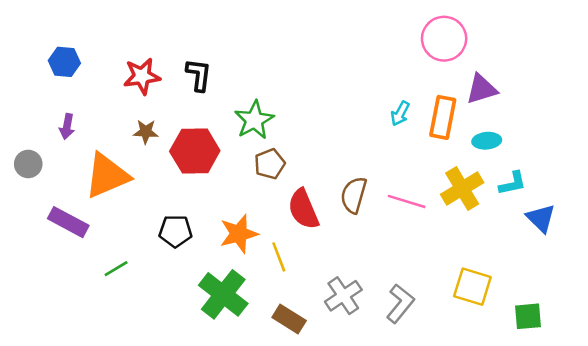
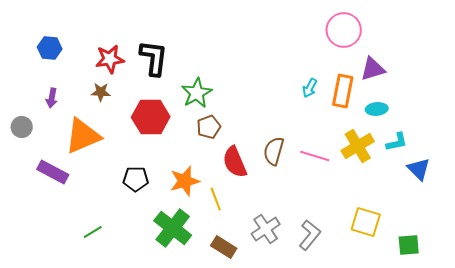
black L-shape: (199, 75) -> (154, 58), size x1.4
brown star: (146, 132) -> (101, 92), moved
green line: (116, 269) -> (93, 232), moved

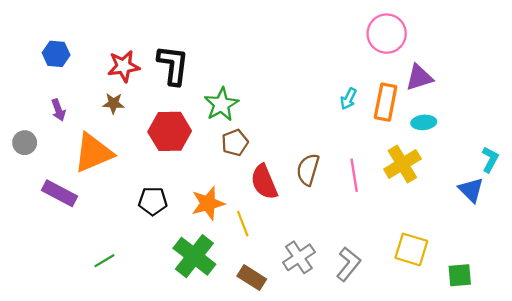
purple arrow: (52, 98) -> (58, 110), turned -30
cyan L-shape: (397, 142) -> (490, 159), moved, turned -50
pink line: (315, 156) -> (354, 175), turned 64

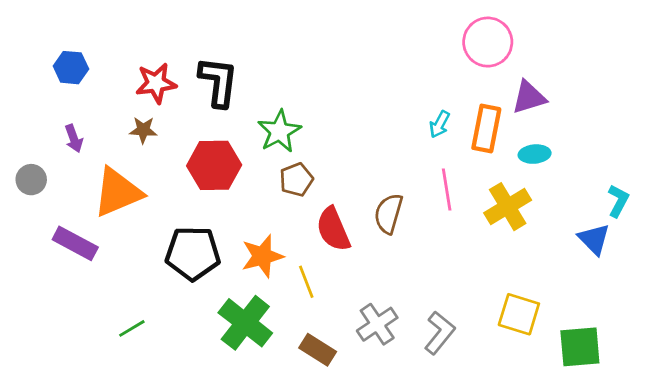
pink line: (354, 175) -> (447, 190), moved
black pentagon: (153, 201) -> (193, 253), size x1.5
green square: (460, 275) -> (580, 347), size x1.4

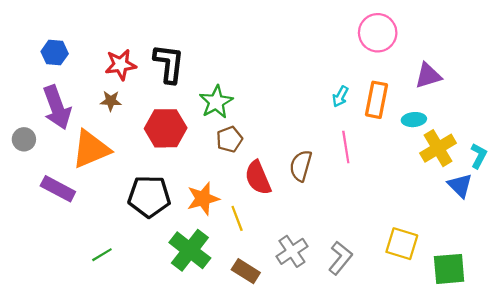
purple triangle: (529, 97) -> (428, 76), moved
purple arrow: (74, 138) -> (57, 107), size x2.0
yellow cross: (508, 207) -> (438, 148), moved

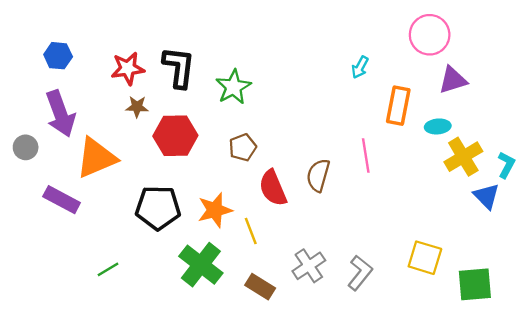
pink circle: (378, 33) -> (430, 35), moved
cyan arrow: (340, 96) -> (360, 67), moved
brown star: (111, 101) -> (137, 107), moved
green star: (216, 102) -> (233, 87), moved

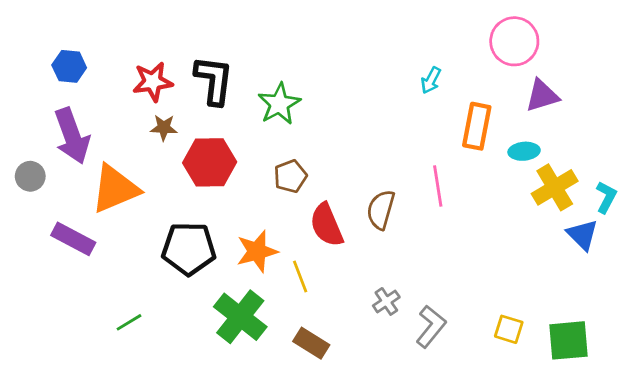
yellow square: (425, 258) -> (509, 329), moved, size x0.7
gray cross: (309, 266) -> (386, 301), moved, size x0.7

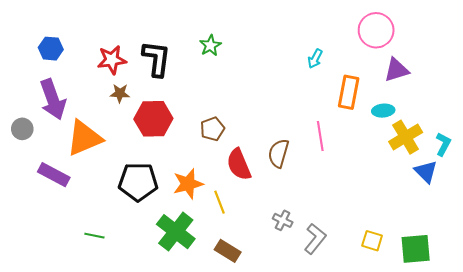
green star: (279, 104) -> (210, 46), moved, size x0.7
gray cross: (386, 301) -> (283, 220), turned -30
green line: (129, 322) -> (94, 236), turned 42

